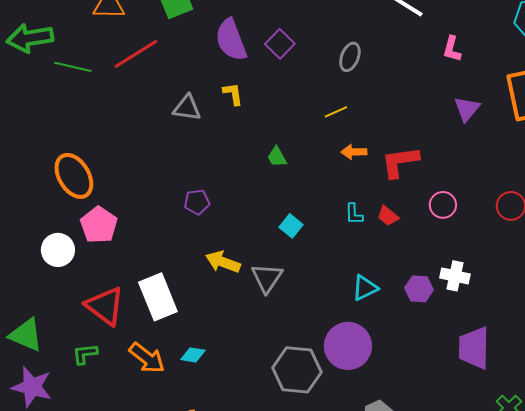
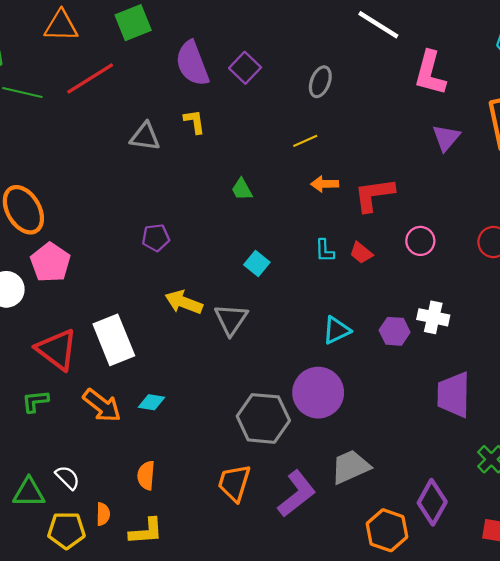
pink L-shape: (452, 49) -> (430, 73), size x1.6

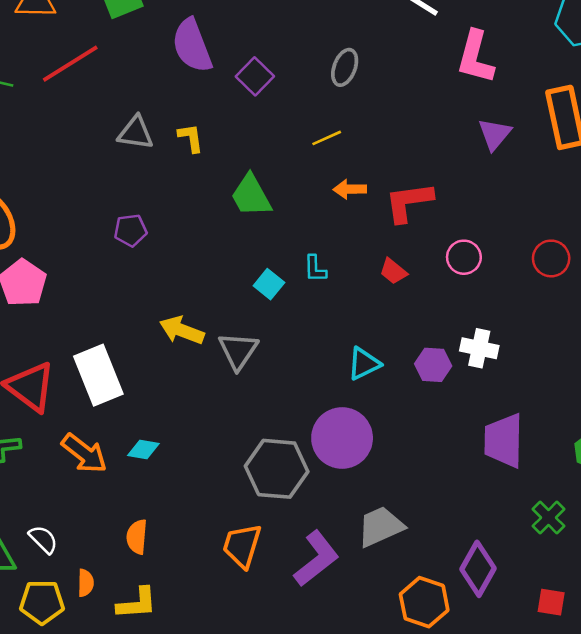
purple square: (245, 68) -> (255, 76), moved
yellow L-shape: (194, 122) -> (191, 138), moved
green trapezoid: (242, 189) -> (251, 196), size x1.6
purple pentagon: (156, 238) -> (130, 230), moved
cyan L-shape: (325, 251) -> (315, 269), moved

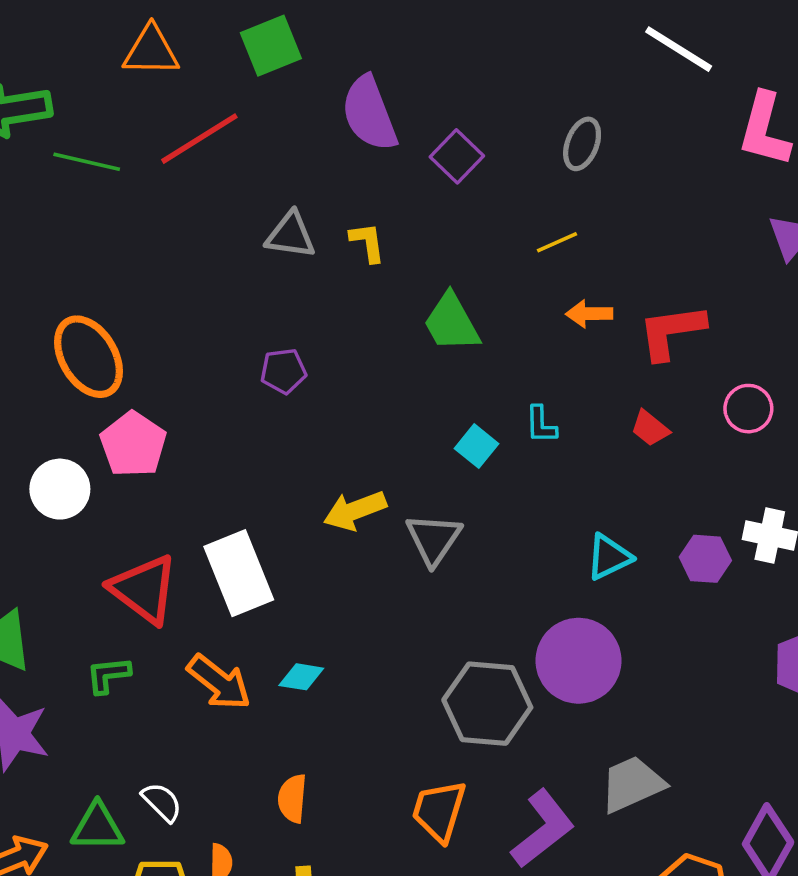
yellow arrow: (182, 330) -> (355, 510), turned -42

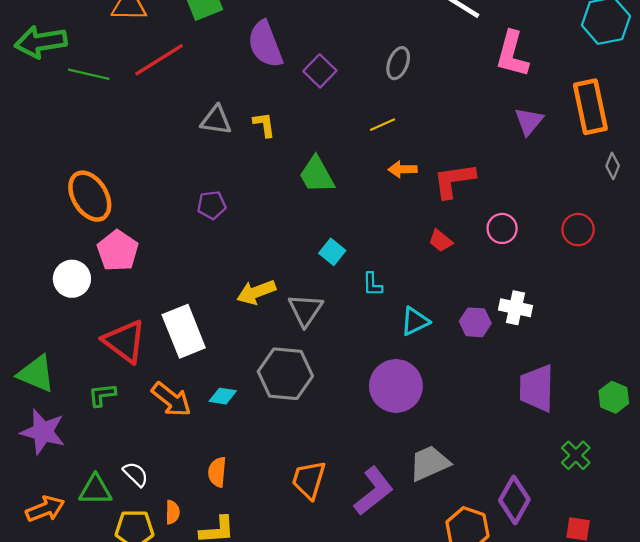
cyan L-shape: (541, 425) -> (372, 284), moved
gray hexagon: (487, 704) -> (285, 374), moved

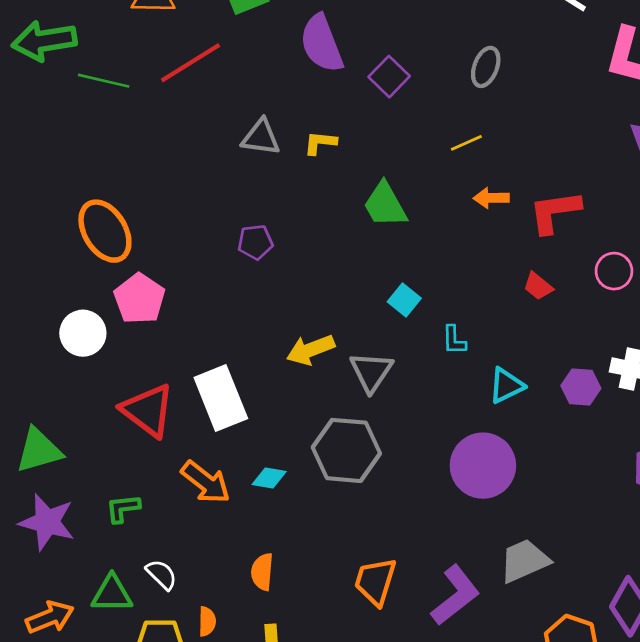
yellow L-shape: (264, 125) -> (320, 143), turned -76
green triangle: (36, 374) -> (39, 450), turned -39
green L-shape: (102, 395) -> (123, 508), moved

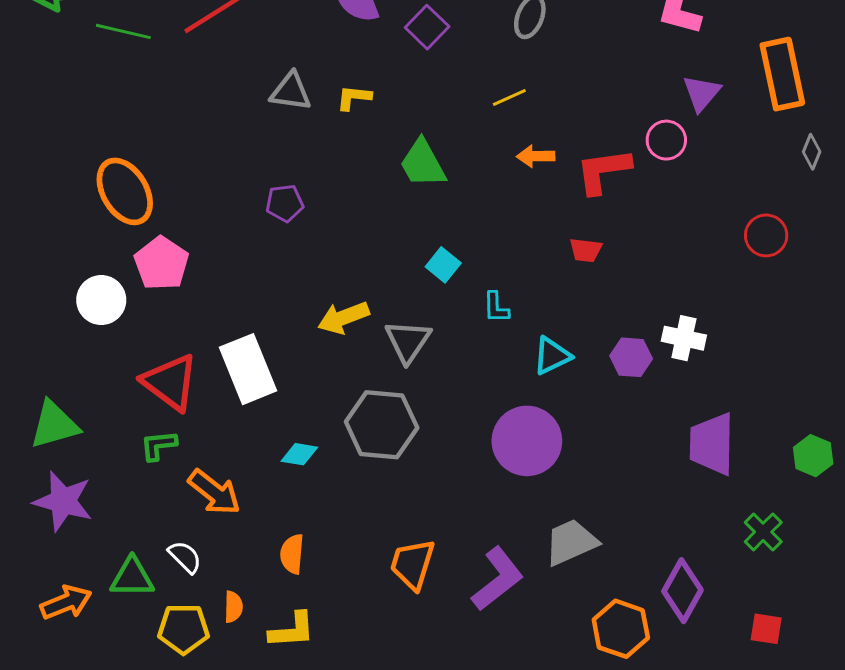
pink circle: (614, 271) -> (666, 140), moved
red trapezoid: (538, 286) -> (586, 250), turned -32
orange arrow: (206, 482) -> (214, 492), moved
green L-shape: (123, 508) -> (159, 445), moved

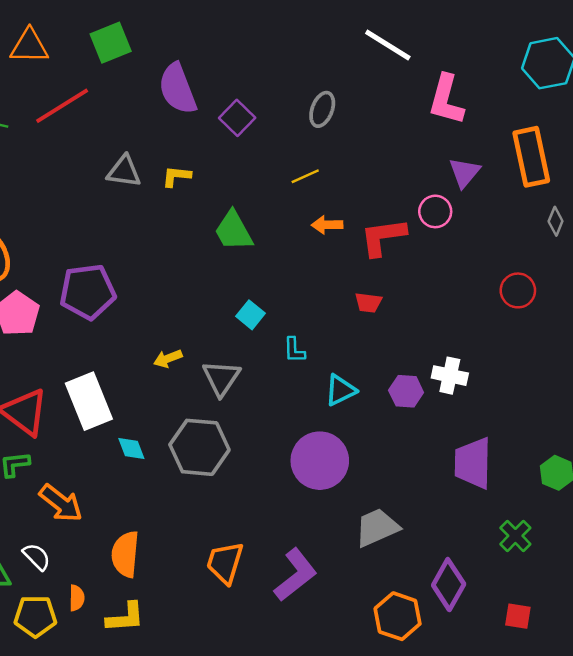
purple pentagon: (285, 203) -> (88, 292), moved, size x1.8
yellow arrow: (343, 318) -> (168, 359), size x0.7
cyan diamond: (299, 454) -> (131, 448), moved, turned 60
gray trapezoid: (571, 542) -> (377, 527), moved
orange semicircle: (292, 554) -> (125, 554), size x1.4

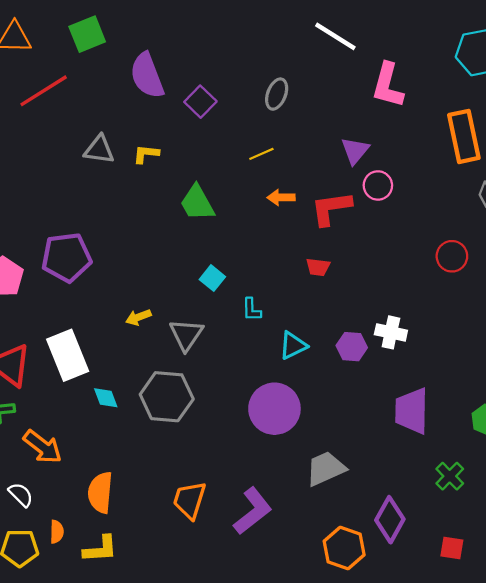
purple triangle: (464, 173) -> (355, 151), moved

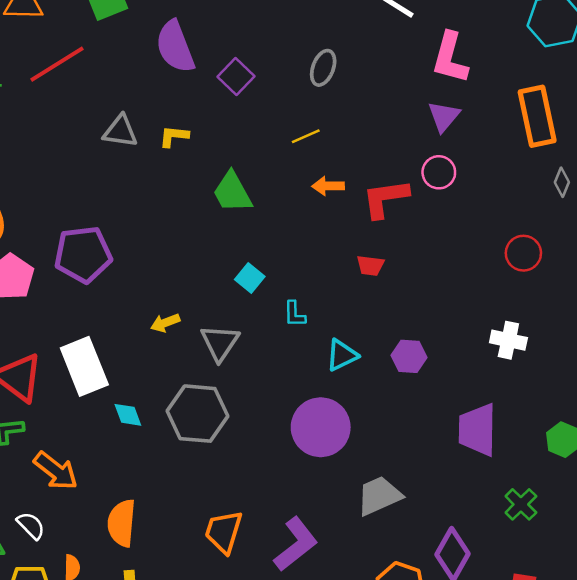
purple triangle: (355, 151) -> (444, 116), moved
white cross: (391, 332) -> (508, 340), moved

